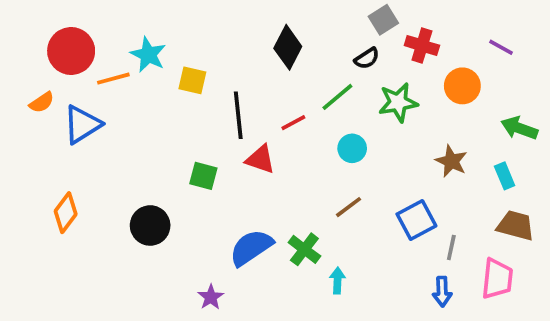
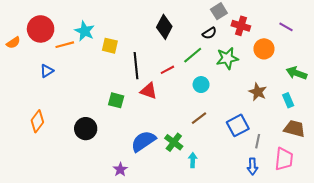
orange semicircle: (42, 102) -> (13, 43), moved
blue triangle: (82, 124) -> (47, 71), size x0.6

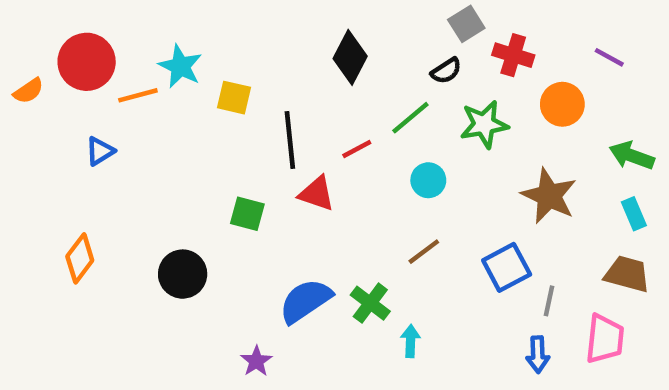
brown star: (258, 92) -> (549, 196), size x1.4
cyan rectangle: (288, 100) -> (634, 214), moved

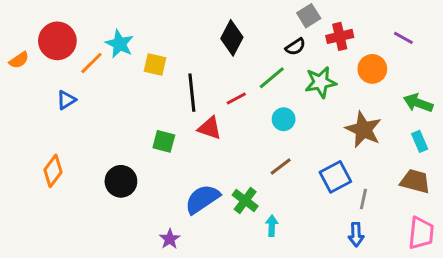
red cross: (513, 55) -> (340, 36), turned -30
orange line: (138, 95) -> (91, 63), turned -30
pink trapezoid: (605, 339) -> (421, 233), moved

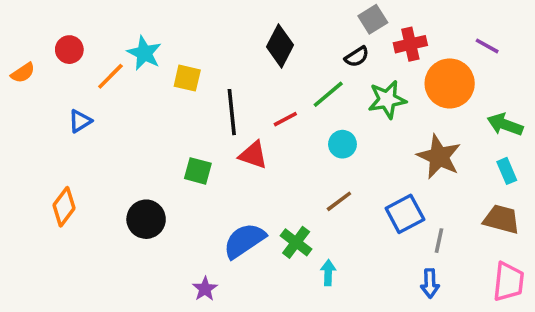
red circle: (57, 41) -> (69, 50), size x0.6
orange circle: (372, 69) -> (450, 83), size x1.4

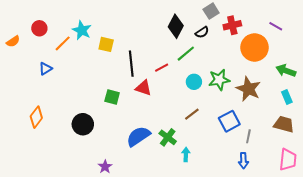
black diamond: (280, 46) -> (176, 26), moved
green star: (387, 100) -> (219, 80), moved
purple star: (205, 289) -> (105, 167), moved

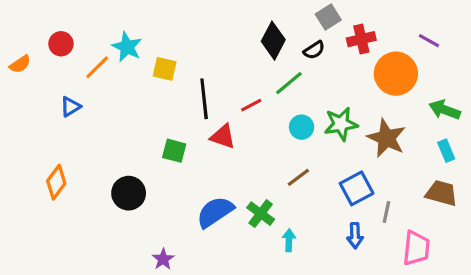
pink trapezoid: (288, 160) -> (416, 248), moved
blue arrow: (243, 161) -> (355, 236), moved

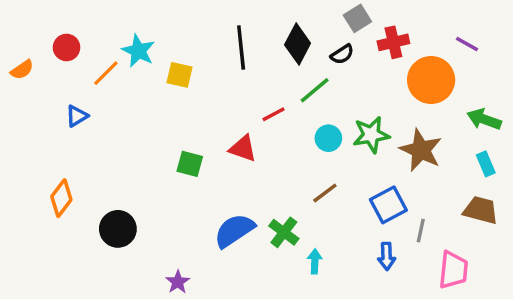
black line: (204, 99) -> (241, 47), moved
black circle: (129, 193) -> (118, 229), moved

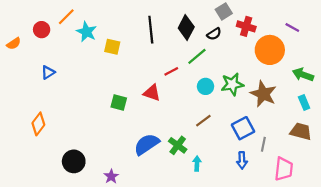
red cross: (393, 42) -> (246, 26), turned 30
orange line: (106, 73) -> (66, 17), moved
black circle: (118, 229) -> (74, 161), moved

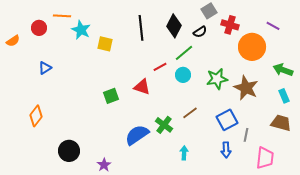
orange line: (66, 17) -> (62, 16), turned 48
cyan circle: (206, 86) -> (183, 75), moved
green square: (119, 102) -> (111, 96), turned -35
green cross: (178, 145) -> (164, 125), moved

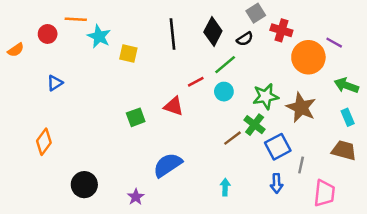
purple line: (273, 26) -> (334, 43), moved
green cross: (164, 125) -> (255, 125), moved
purple star: (104, 165) -> (136, 197), moved

